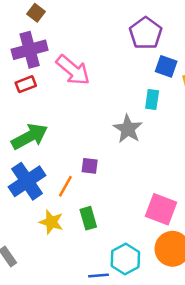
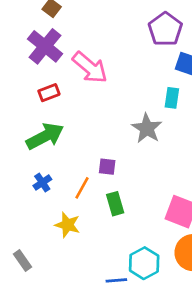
purple cross: (30, 50) -> (45, 46), turned -36
red rectangle: (26, 84) -> (49, 93), moved
blue cross: (27, 181) -> (42, 183), size x0.5
green rectangle: (88, 218) -> (115, 204), moved

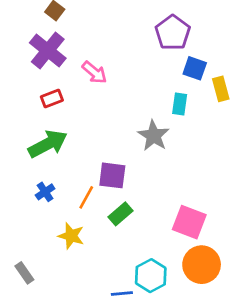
pink arrow: (90, 67) -> (94, 72), size x0.7
purple square: (107, 167) -> (112, 175), size x1.5
green rectangle: (115, 204) -> (121, 214), turned 65

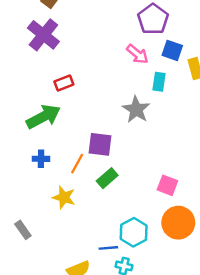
pink arrow: (94, 72) -> (137, 54), moved
red rectangle: (52, 99) -> (64, 83), moved
blue cross: (45, 192) -> (41, 159), turned 35
pink square: (189, 222) -> (167, 185), size x0.7

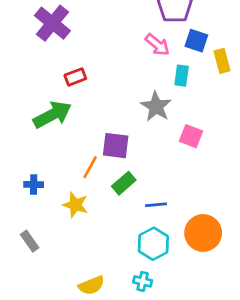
blue cross: (41, 159) -> (34, 185), moved
pink square: (167, 185) -> (191, 136), moved
blue line: (108, 248) -> (156, 205), moved

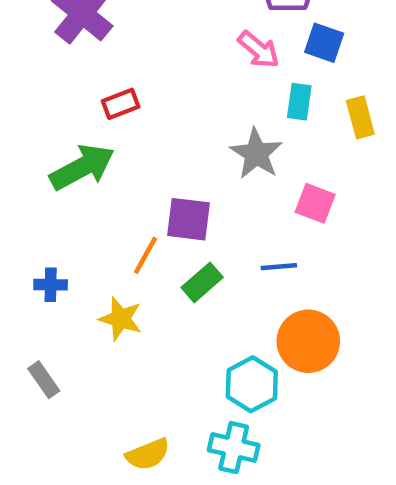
yellow rectangle: (222, 61) -> (360, 117), moved
blue line: (156, 205) -> (279, 267), moved
orange circle: (203, 233) -> (308, 341), moved
cyan cross: (143, 281) -> (234, 448), size x1.5

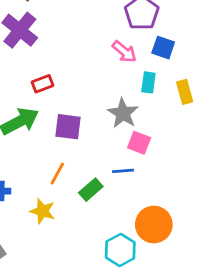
pink square: (315, 203) -> (139, 143), moved
purple square: (188, 219) -> (68, 127), moved
blue line: (279, 267) -> (123, 171), moved

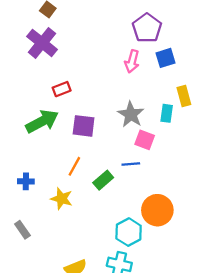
blue square: (163, 48) -> (165, 58), turned -36
pink arrow: (124, 52) -> (132, 61), turned 65
cyan rectangle: (148, 82) -> (167, 113), moved

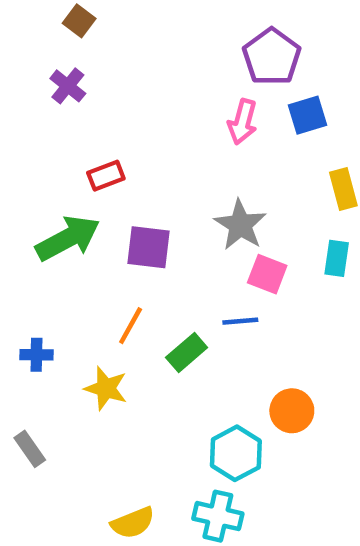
purple cross: (42, 43) -> (68, 86), size x0.6
cyan rectangle: (167, 113) -> (337, 258), moved
orange circle: (157, 210) -> (292, 411), size x0.7

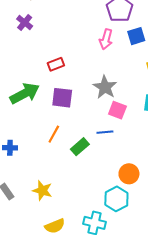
red rectangle: (106, 176) -> (56, 64), moved
yellow star: (106, 388) -> (42, 191), moved
cyan hexagon: (236, 453) -> (116, 199), moved

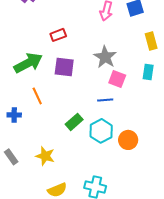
orange line: (54, 134) -> (37, 96), moved, turned -54
green rectangle: (80, 147) -> (74, 122), moved
cyan hexagon: (116, 199) -> (101, 131), moved

